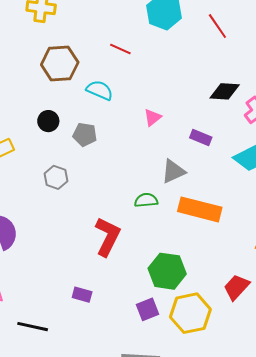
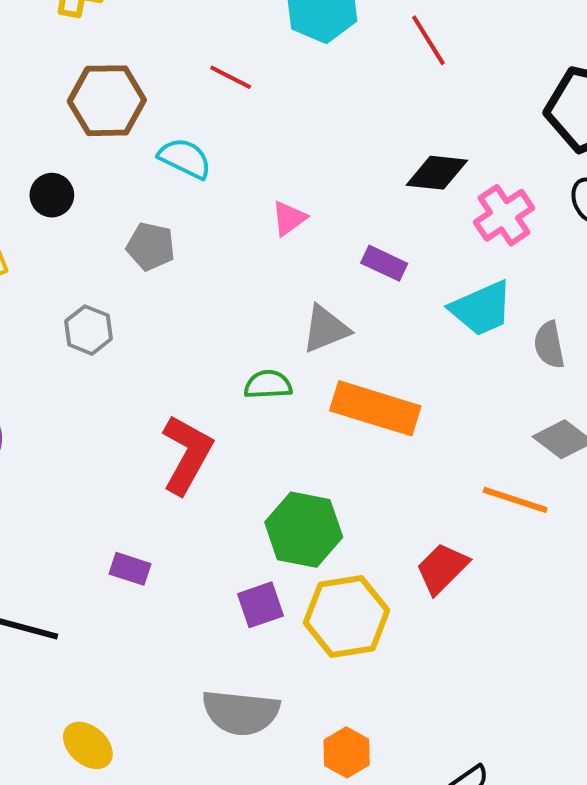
black circle: (48, 121) -> (52, 195), moved

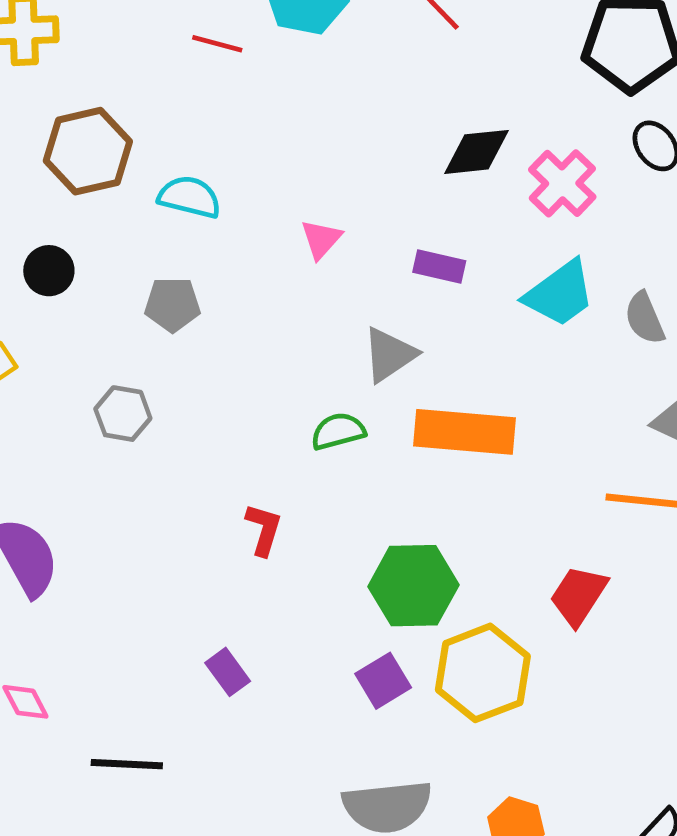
red line: (231, 77) -> (217, 44), moved
red L-shape: (187, 454) -> (264, 529), size x0.6
purple rectangle: (130, 569) -> (228, 672), turned 48

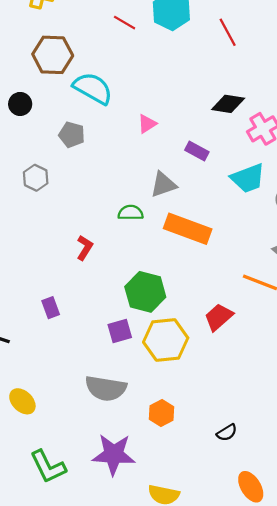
cyan semicircle: (190, 197) -> (93, 88), size x1.4

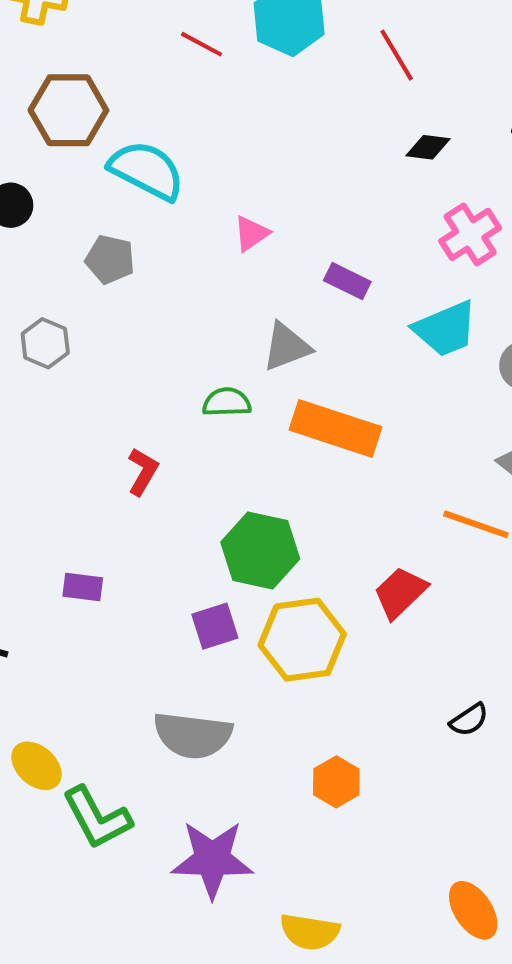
black diamond: (228, 104) -> (428, 147), moved, size x0.7
purple rectangle: (51, 308) -> (83, 587), turned -60
orange hexagon: (162, 413) -> (336, 782), moved
black semicircle: (227, 433) -> (469, 720), moved
green L-shape: (48, 467) -> (97, 818), moved

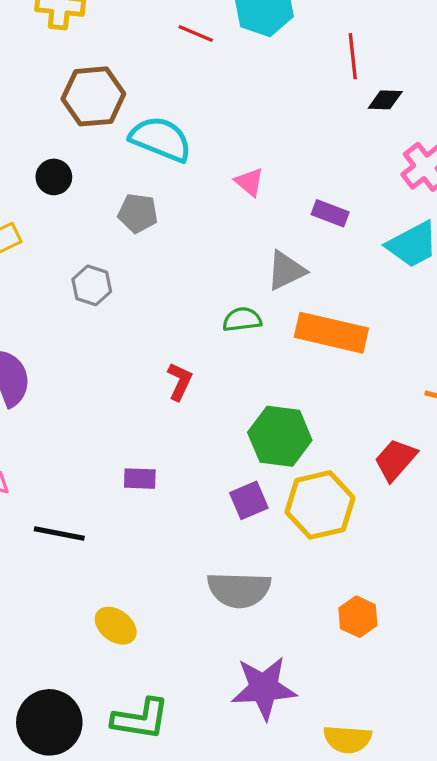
red line: (397, 55) -> (353, 56), moved, turned 30
pink triangle: (251, 233) -> (249, 182), turned -40
green L-shape: (97, 818) -> (141, 719), moved, turned -48

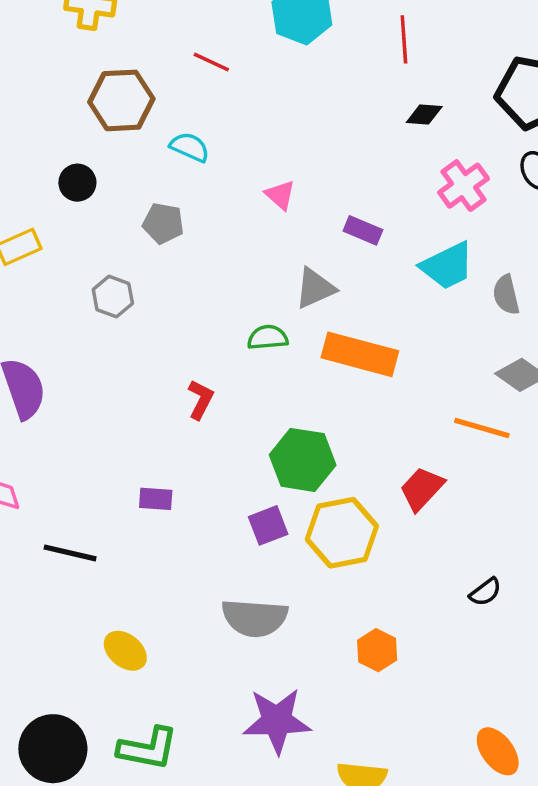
red line: (196, 34) -> (211, 62), moved
red line: (353, 56) -> (404, 39), moved
cyan semicircle: (161, 139) -> (190, 147), size x0.6

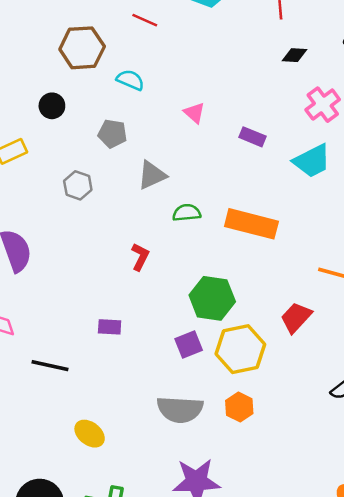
gray triangle: (315, 288) -> (152, 175), moved
orange hexagon: (377, 650) -> (239, 407), moved

